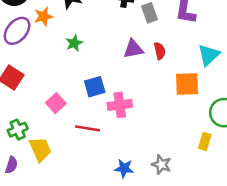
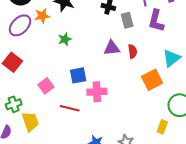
orange square: (187, 84) -> (152, 80), turned -30

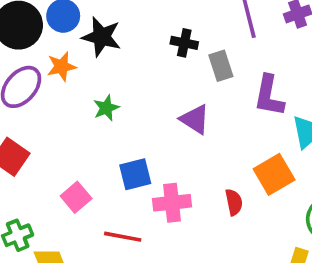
purple L-shape: (156, 21) -> (269, 96), moved
purple triangle: (112, 48) -> (195, 119), turned 42
red semicircle: (133, 51) -> (234, 202), moved

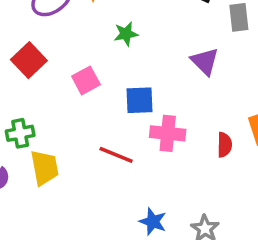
pink square: (76, 197) -> (86, 80), moved

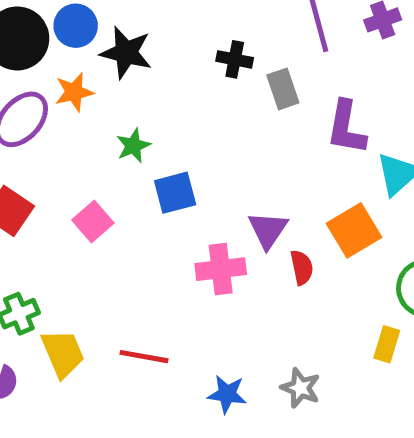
purple triangle: (205, 61) -> (268, 230), moved, turned 32
blue square: (140, 100) -> (175, 193), moved
red line: (116, 155) -> (144, 357), moved

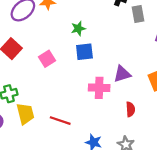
green star: (133, 146) -> (78, 28), moved
purple triangle: (268, 230) -> (122, 74), turned 30
red semicircle: (302, 267) -> (130, 109), moved

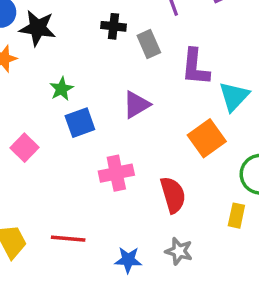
purple triangle: (122, 74) -> (136, 105), moved
red semicircle: (130, 109) -> (173, 195), size x1.5

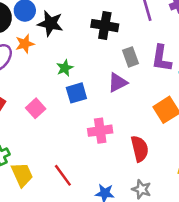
black cross: (114, 26) -> (105, 26), size x1.5
gray rectangle: (149, 44) -> (131, 57), moved
red line: (68, 239) -> (63, 175), turned 45

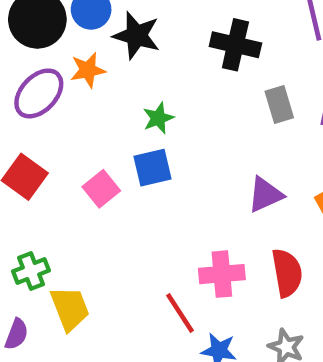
purple triangle: (118, 83) -> (265, 195), moved
blue square: (76, 93) -> (152, 168), moved
pink cross: (100, 131) -> (222, 274), moved
red line: (63, 175) -> (180, 313), moved

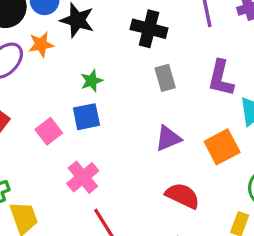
gray rectangle: (279, 105) -> (165, 78), moved
red semicircle: (287, 273) -> (183, 196), turned -56
pink cross: (222, 274) -> (83, 177), moved, turned -36

